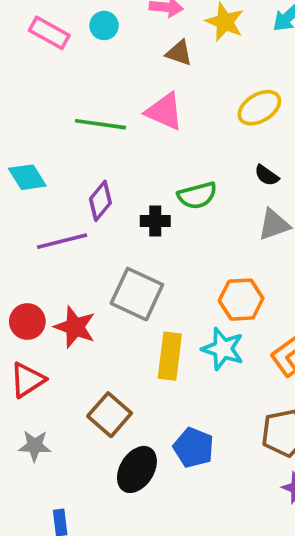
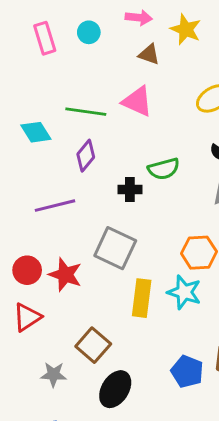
pink rectangle: (49, 33) -> (45, 38), turned 44
cyan diamond: (27, 177) -> (36, 132), moved
purple diamond: (100, 201) -> (86, 156), moved
gray star: (35, 446) -> (54, 374), moved
blue pentagon: (194, 448) -> (187, 372), moved

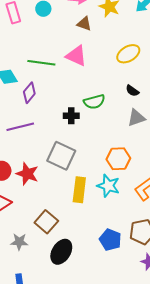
purple diamond: (86, 156) -> (29, 93), moved

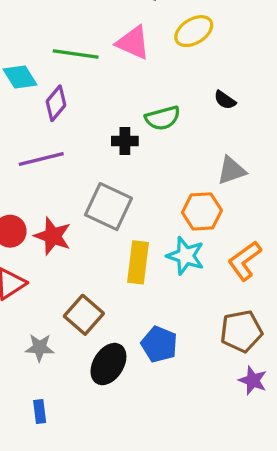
yellow ellipse: (128, 54) -> (194, 31), moved
gray triangle: (136, 118) -> (231, 170), moved
blue pentagon: (110, 240) -> (159, 344), moved

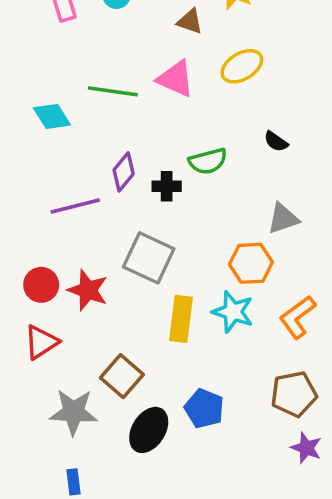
purple diamond: (56, 103) -> (124, 172), moved
gray star: (40, 348) -> (73, 412), size x1.5

